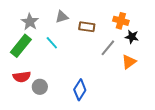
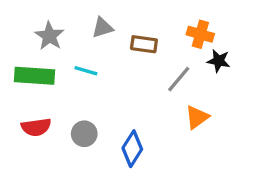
cyan line: (52, 43) -> (86, 71), turned -32
green rectangle: (21, 46) -> (34, 76), turned 55
orange triangle: (129, 62) -> (197, 117), moved
gray circle: (40, 87) -> (84, 134), moved

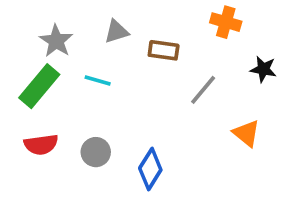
orange cross: (200, 34) -> (226, 22), moved
black star: (219, 61) -> (263, 69), moved
green rectangle: (34, 76) -> (39, 86), turned -54
orange triangle: (197, 117) -> (246, 133), moved, turned -45

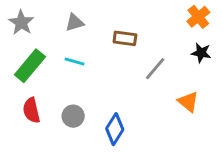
orange cross: (226, 22) -> (198, 17), moved, turned 35
gray triangle: (116, 32) -> (75, 23), moved
gray star: (56, 41) -> (21, 23), moved
red semicircle: (41, 145) -> (31, 110), turned 85

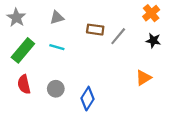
gray line: (155, 69) -> (118, 36), moved
orange triangle: (188, 102) -> (143, 78), turned 49

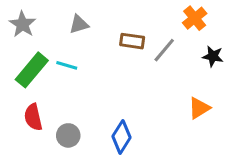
orange cross: (151, 13) -> (195, 18), moved
cyan line: (57, 47) -> (67, 65), moved
gray circle: (56, 89) -> (68, 135), moved

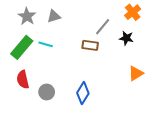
gray star: (23, 24) -> (27, 16), moved
brown rectangle: (132, 41) -> (90, 45), moved
gray line: (164, 50) -> (103, 27), moved
black star: (213, 56) -> (126, 38), moved

